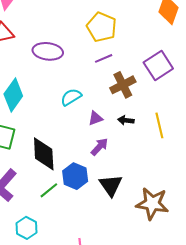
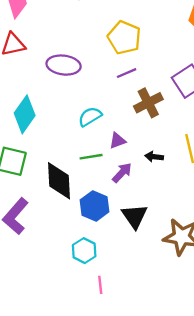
black arrow: (126, 120) -> (154, 157), moved
green line: (49, 190) -> (91, 157), moved, turned 30
cyan hexagon: (26, 228) -> (84, 251), moved

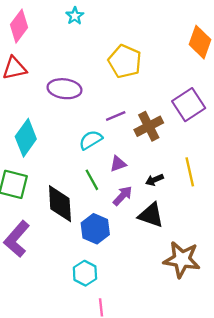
purple line: (127, 73) -> (116, 116), moved
green line: (91, 157) -> (92, 180), turned 70
black arrow: (154, 157) -> (154, 180), turned -30
black triangle: (135, 216) -> (151, 215), moved, turned -36

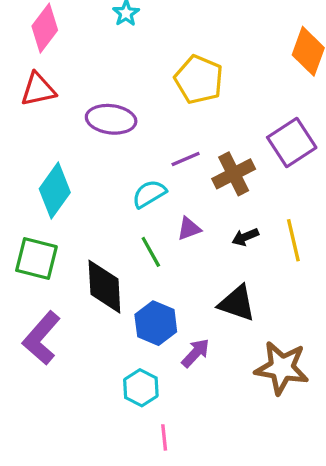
black arrow: (154, 180) -> (245, 237), moved
purple arrow: (123, 196) -> (196, 353), moved

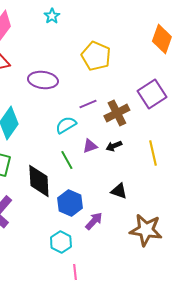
black arrow: (245, 237) -> (114, 146), moved
black triangle: (237, 303) -> (119, 191), size x0.7

